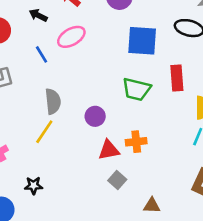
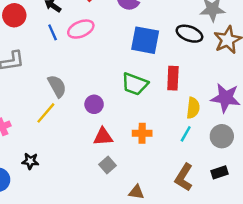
blue line: (42, 54) -> (53, 32), moved
gray semicircle: (53, 101) -> (57, 86), turned -30
orange cross: (136, 142) -> (142, 133), moved

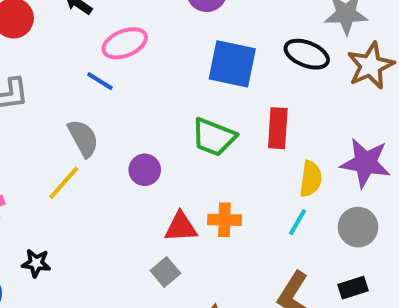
blue line: (53, 32) -> (100, 81), moved, turned -35
red triangle: (103, 137) -> (181, 227), moved

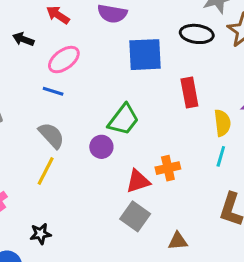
green trapezoid: (214, 137) -> (123, 120), moved, turned -60
gray square: (165, 272) -> (135, 216), size x1.4

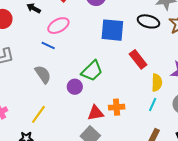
red rectangle: (189, 92) -> (138, 59), turned -36
yellow line: (46, 171) -> (38, 114), moved

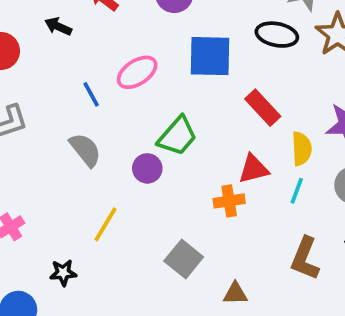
pink ellipse: (58, 26) -> (137, 72), moved
blue line: (48, 45) -> (91, 94), turned 40
red triangle: (95, 113) -> (254, 169), moved
yellow line: (38, 114) -> (105, 224), moved

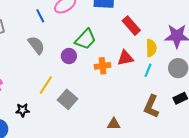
orange cross: (229, 201) -> (103, 66), moved
gray square: (184, 259) -> (68, 99), moved

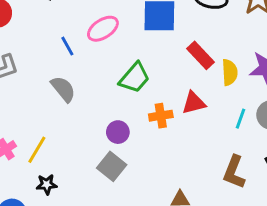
yellow semicircle: (151, 48) -> (230, 72), moved
purple circle: (69, 56) -> (118, 132), moved
cyan line: (148, 70) -> (240, 119), moved
yellow line: (46, 85) -> (37, 150), moved

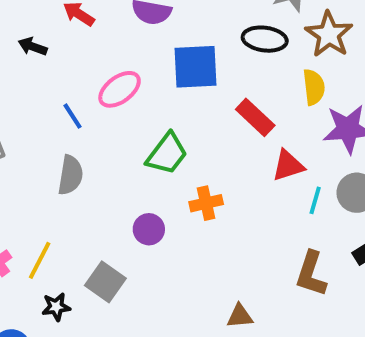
yellow semicircle: (230, 72) -> (314, 87), moved
gray semicircle: (63, 89) -> (70, 175), turned 52
red triangle: (194, 103) -> (288, 166), moved
gray square: (112, 166) -> (105, 282), moved

